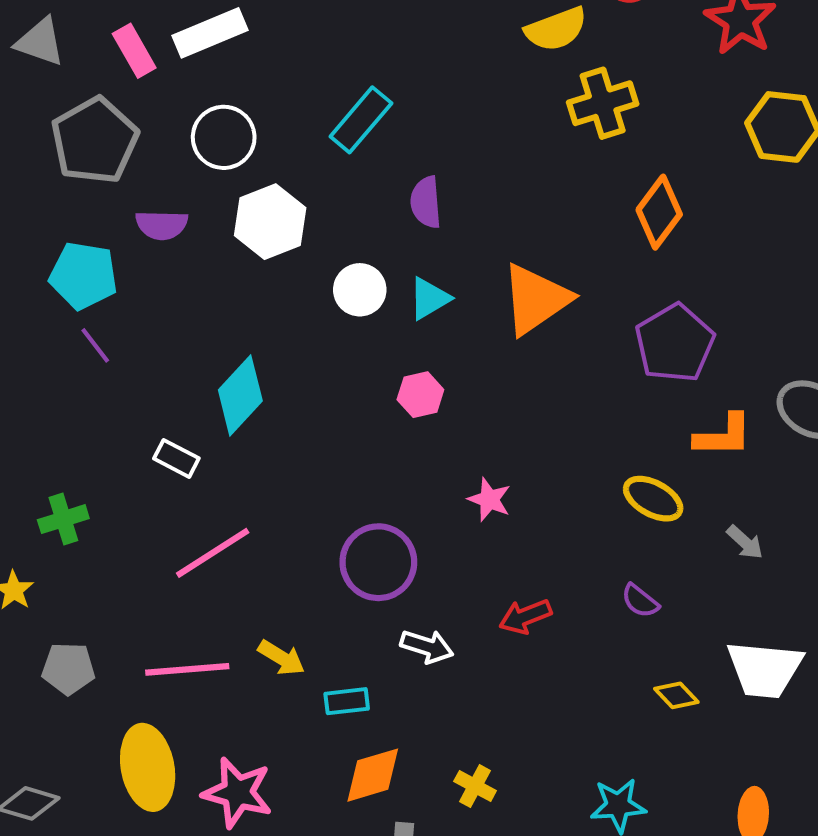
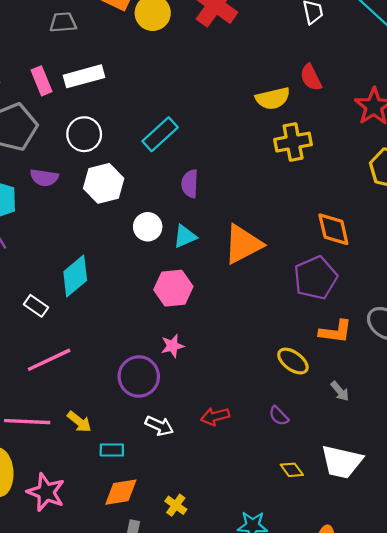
orange diamond: (659, 212) -> (333, 229), moved, turned -57
pink hexagon: (420, 395) -> (173, 288), size x1.5
pink star: (489, 500) -> (172, 346), moved, turned 30

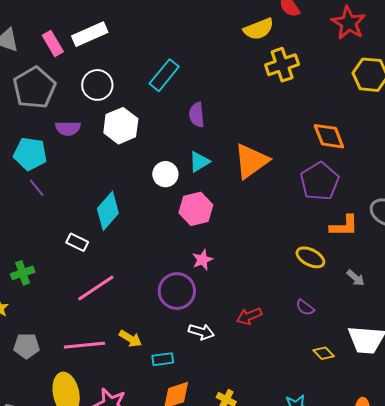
white circle: (148, 227) -> (165, 174), moved

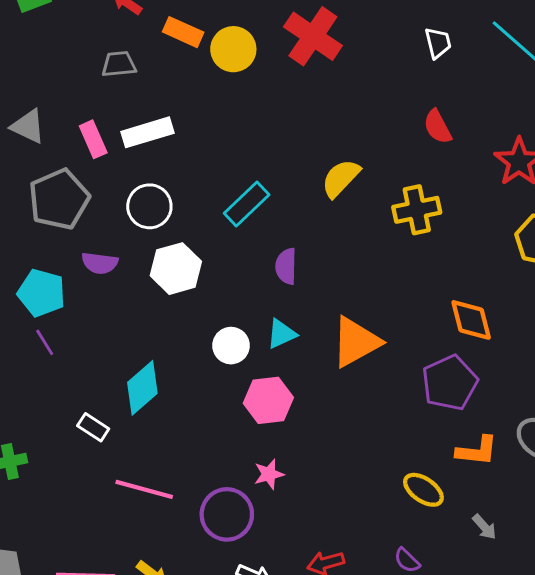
yellow semicircle: (259, 29) -> (341, 178), moved, turned 148
pink line: (96, 288) -> (144, 489), moved, turned 42

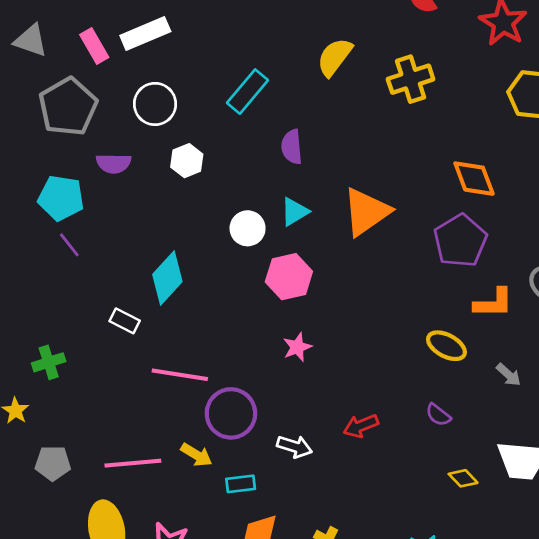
white hexagon: (176, 269) -> (187, 161), size x0.7
purple circle: (227, 514) -> (231, 413), moved

